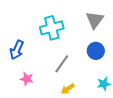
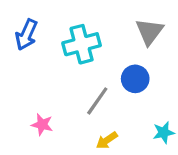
blue arrow: (17, 50) -> (26, 35), moved
blue circle: (96, 51) -> (135, 79), moved

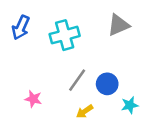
gray triangle: (149, 32) -> (118, 25), turned 30
blue circle: (135, 79) -> (107, 84), moved

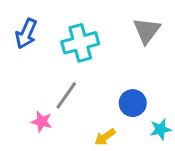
gray triangle: (118, 25) -> (147, 30), turned -30
gray line: (77, 80) -> (66, 95), moved

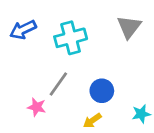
blue arrow: (26, 34) -> (23, 30), turned 40
blue circle: (133, 103) -> (102, 91), moved

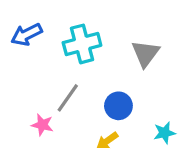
gray triangle: (129, 27) -> (145, 53), moved

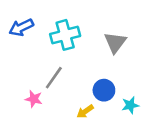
blue circle: (118, 106) -> (104, 90), moved

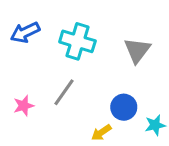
cyan cross: (65, 35) -> (77, 41), turned 32
pink star: (34, 99) -> (24, 106), moved, turned -30

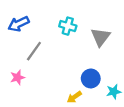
cyan cross: (77, 41) -> (68, 26), moved, size x0.7
gray line: (64, 92) -> (34, 51), moved

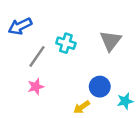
cyan cross: (68, 26) -> (66, 43), moved
pink star: (17, 77) -> (36, 87), moved

